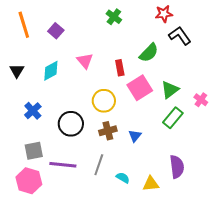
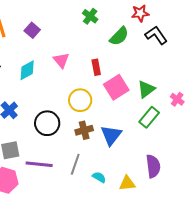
green semicircle: (149, 53) -> (119, 36), moved
blue triangle: (135, 136) -> (111, 135), size x1.6

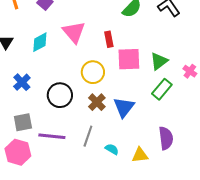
pink triangle: (61, 60) -> (74, 32), size x1.4
pink square: (116, 87) -> (129, 59), turned 30
brown cross: (84, 130) -> (97, 102), turned -30

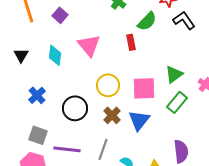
red rectangle: (109, 39) -> (131, 42), moved
cyan diamond: (40, 42) -> (55, 55), turned -55
pink square: (129, 59) -> (144, 88), moved
gray square: (23, 122) -> (38, 135), turned 30

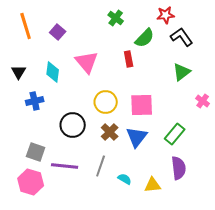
green triangle: (174, 74) -> (182, 72), moved
blue cross: (37, 95) -> (35, 101), moved, turned 30
green rectangle: (177, 102) -> (175, 134), moved

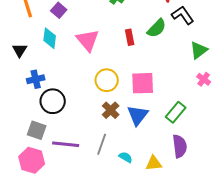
green semicircle: (145, 38) -> (157, 28), moved
cyan diamond: (53, 72) -> (50, 38), moved
green triangle: (182, 72) -> (199, 50), moved
black circle: (73, 125) -> (53, 101), moved

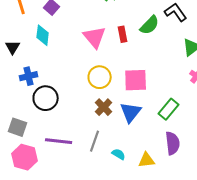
pink triangle: (88, 40) -> (95, 37), moved
gray square: (37, 130) -> (18, 127), moved

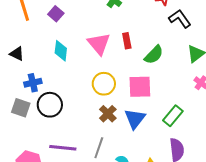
green semicircle: (150, 25) -> (154, 55), moved
cyan diamond: (43, 35) -> (61, 51), moved
black triangle: (13, 47) -> (17, 54), turned -35
gray square: (18, 127) -> (21, 108), moved

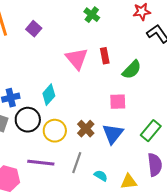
cyan diamond: (61, 51) -> (49, 95), moved, turned 35
yellow circle: (104, 84) -> (55, 131), moved
pink square: (140, 87) -> (118, 102), size x0.7

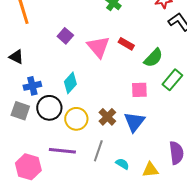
purple square: (34, 29) -> (65, 36), moved
red rectangle: (105, 56) -> (126, 44), turned -49
green rectangle: (151, 131) -> (172, 80), moved

